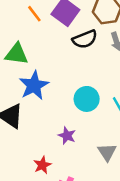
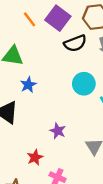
blue star: (34, 85) -> (28, 85), size x0.6
cyan circle: (87, 99) -> (84, 84), moved

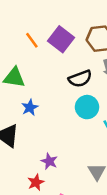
black semicircle: (75, 43) -> (80, 79), moved
purple star: (58, 131) -> (49, 161), moved

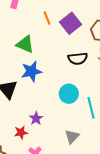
blue star: (30, 107) -> (31, 71), size x1.5
cyan circle: (87, 107) -> (69, 94), moved

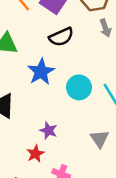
black semicircle: (78, 59) -> (61, 37), moved
blue star: (31, 71) -> (41, 72), moved

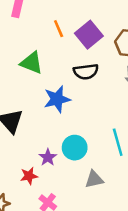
cyan circle: (79, 87) -> (75, 148), moved
gray triangle: (100, 139) -> (94, 179), turned 36

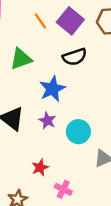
green triangle: (31, 63) -> (21, 59), turned -30
purple star: (48, 157) -> (47, 121), moved

